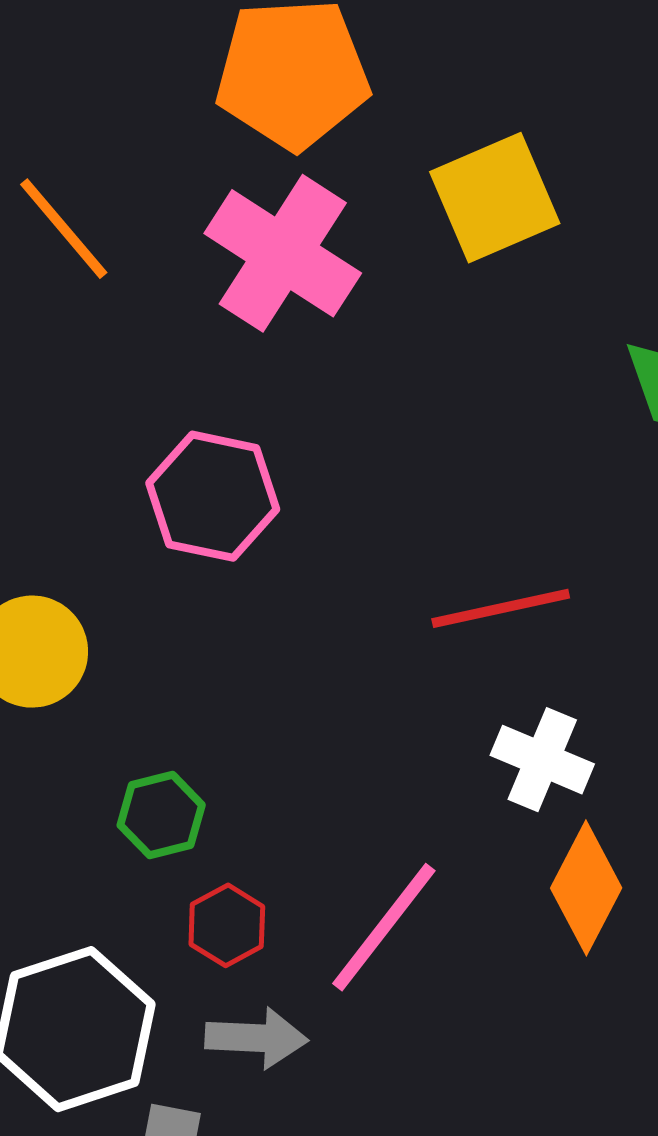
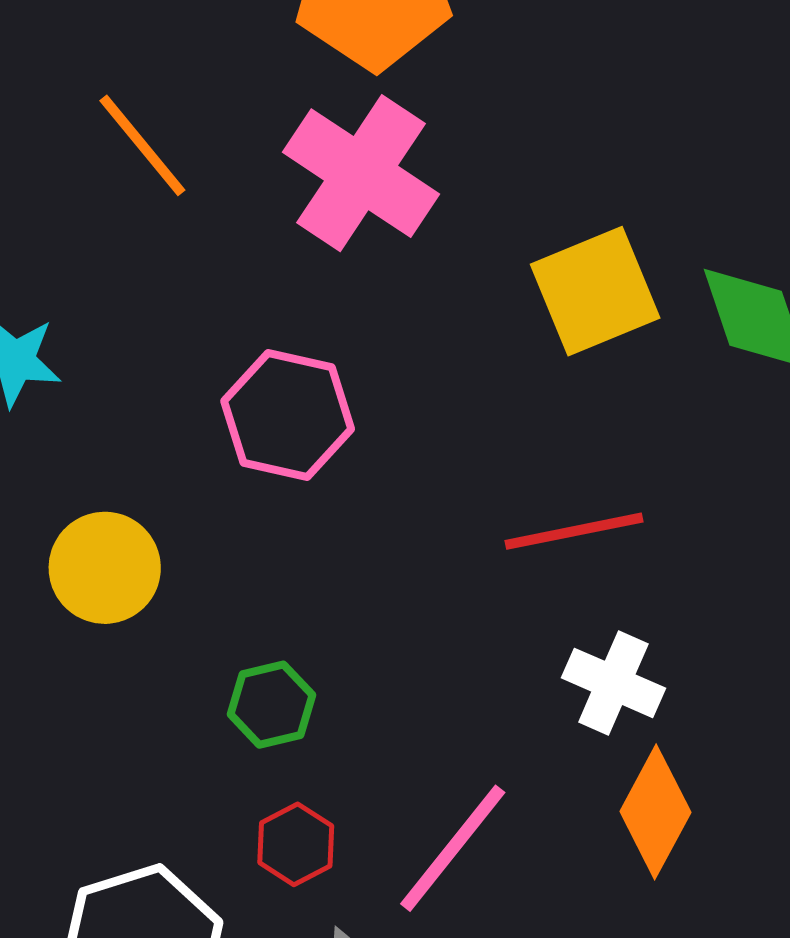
yellow square: (495, 198) -> (595, 291), moved
green hexagon: (161, 815) -> (271, 705), moved

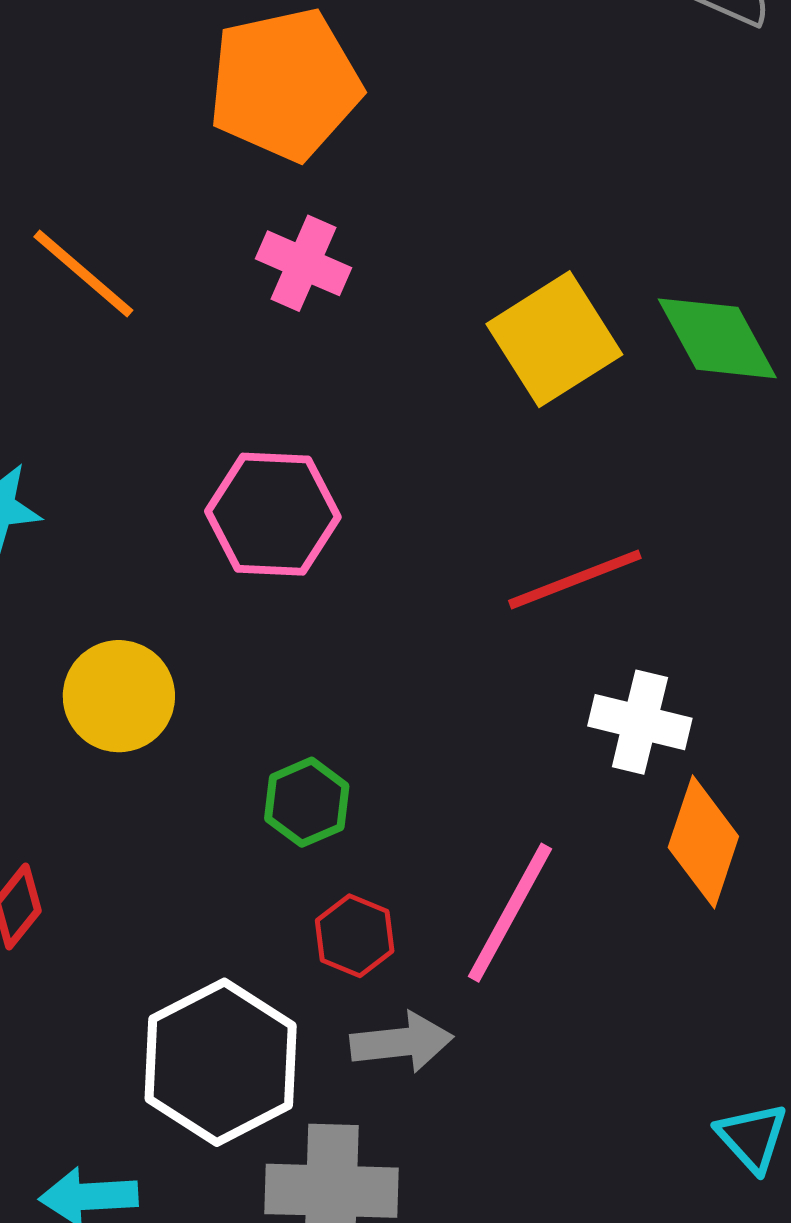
pink cross: (361, 173) -> (304, 263), size x0.6

